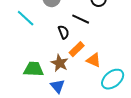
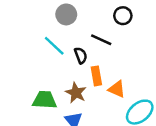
cyan line: (26, 18) -> (54, 46), moved
orange rectangle: (77, 49) -> (96, 76), turned -56

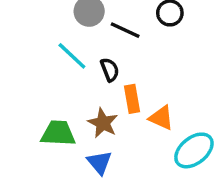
black line: (101, 40) -> (125, 30), moved

